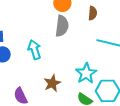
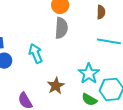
brown semicircle: (93, 13) -> (101, 12), moved

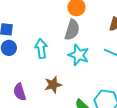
cyan star: (89, 74) -> (79, 55), moved, turned -30

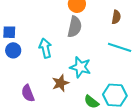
cyan star: (79, 55) -> (80, 67), moved

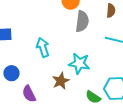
gray semicircle: (75, 27) -> (82, 21), moved
blue circle: (13, 50) -> (11, 73), moved

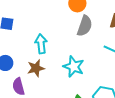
brown star: (61, 81) -> (36, 68), moved

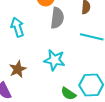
cyan arrow: (41, 44) -> (17, 27), moved

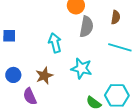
cyan arrow: (17, 27) -> (55, 43), moved

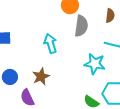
cyan star: (81, 68) -> (95, 64), moved

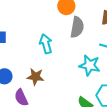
brown star: (41, 77) -> (35, 77), turned 30

